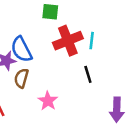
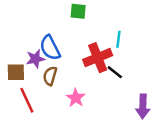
red cross: (68, 41) -> (98, 58), moved
black line: (88, 74) -> (115, 72), turned -35

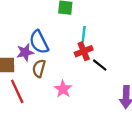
cyan line: (118, 39) -> (84, 34), moved
red cross: (98, 58) -> (84, 51), size x0.7

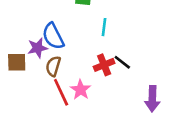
red cross: (84, 51) -> (104, 65), moved
red line: (17, 91) -> (61, 92), moved

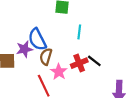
brown semicircle: (53, 66) -> (46, 57), moved
pink star: (81, 90) -> (59, 72), moved

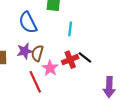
blue semicircle: (37, 39) -> (28, 23), moved
purple star: (24, 49) -> (25, 51), moved

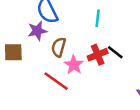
purple star: (25, 51) -> (37, 31), moved
red line: (35, 82) -> (56, 81), turned -30

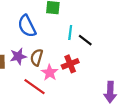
purple star: (37, 31) -> (18, 56), moved
black line: (115, 52) -> (85, 40), moved

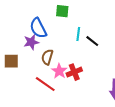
purple star: (18, 56) -> (31, 42), moved
red cross: (70, 64) -> (74, 72), moved

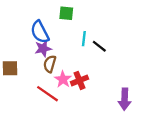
purple star: (31, 42) -> (43, 48), moved

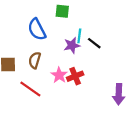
purple star: (43, 48) -> (72, 45), moved
brown semicircle: (50, 64) -> (35, 60), moved
red line: (48, 94) -> (30, 89), moved

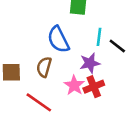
blue semicircle: (37, 29) -> (58, 40), moved
purple star: (72, 45) -> (90, 63), moved

